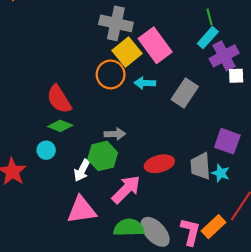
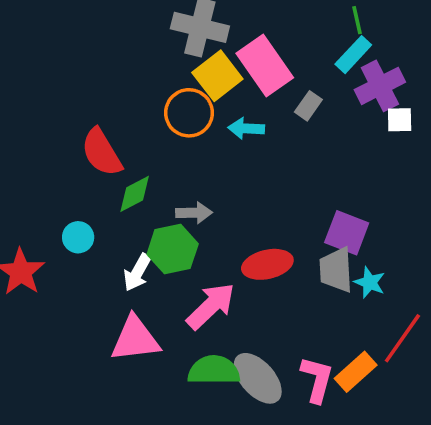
gray rectangle: (185, 93) -> (308, 106), moved, size x0.6
green diamond: (60, 126) -> (135, 194), moved, turned -50
purple square: (227, 141) -> (347, 233), moved

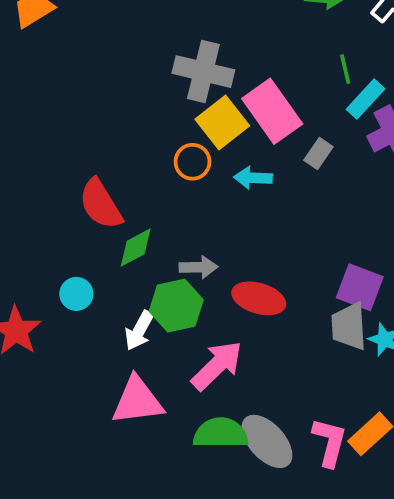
green line: (357, 20) -> (345, 69), moved
orange circle: (189, 113) -> (192, 162), size x0.7
red ellipse: (267, 264) -> (259, 298), moved, turned 30

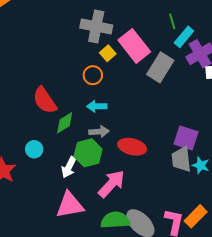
yellow square: (222, 122) -> (108, 53), size x0.6
gray rectangle: (318, 154) -> (160, 67), size x1.8
cyan arrow: (253, 178) -> (97, 106), moved

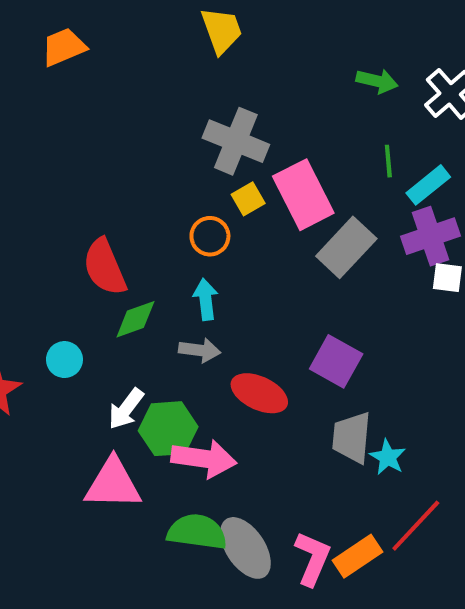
cyan rectangle: (184, 37) -> (428, 185), moved
cyan arrow: (97, 106) -> (206, 299), turned 72
purple square: (186, 138) -> (336, 361), moved
green hexagon: (88, 153) -> (168, 429), moved
pink arrow: (111, 184) -> (204, 459), turned 44

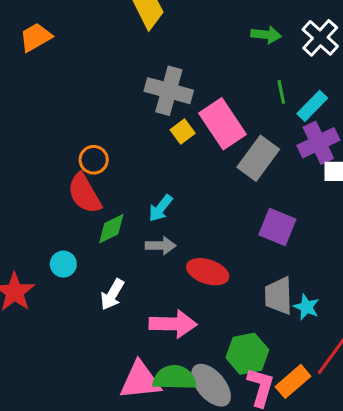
orange circle: (210, 236) -> (94, 160), moved
cyan arrow: (206, 299) -> (161, 208), turned -128
purple square: (336, 361) -> (277, 227), moved
green hexagon: (168, 429) -> (247, 354), moved
pink triangle: (113, 484) -> (140, 381), moved

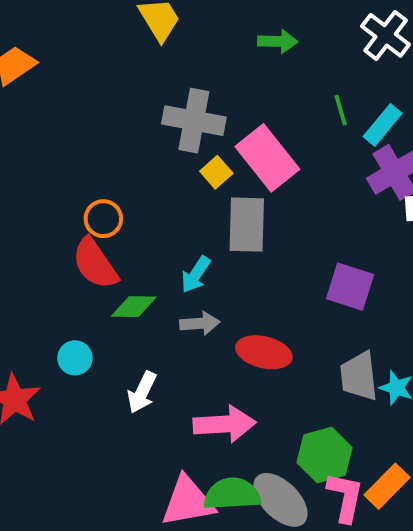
green arrow: (266, 35) -> (278, 41), moved
gray rectangle: (258, 158) -> (247, 225), moved, turned -30
green diamond: (111, 229) -> (134, 307), turned 32

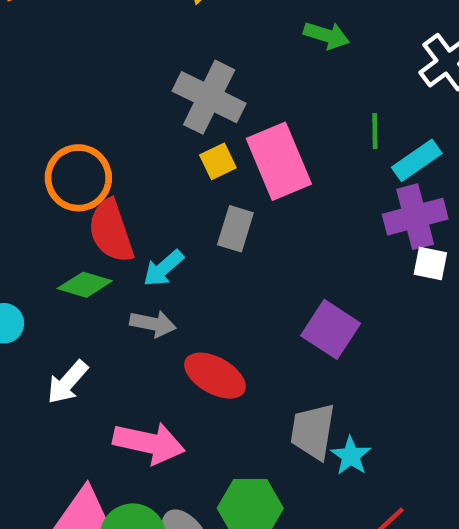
orange circle: (103, 219) -> (78, 178), size x1.5
gray rectangle: (247, 225) -> (235, 229), size x0.7
red semicircle: (95, 264) -> (111, 231), moved

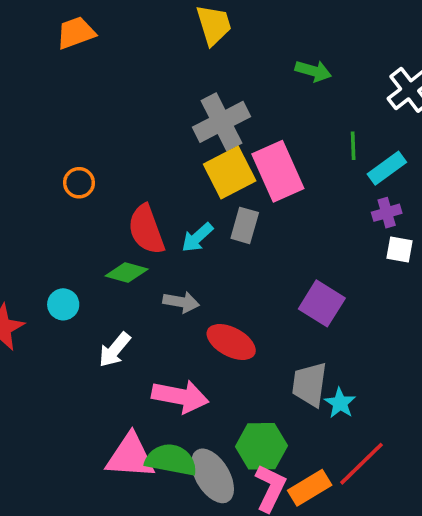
gray cross: (209, 97) -> (221, 122), turned 38
yellow square: (218, 161) -> (230, 172), size x1.8
orange circle: (78, 178) -> (79, 183), moved, size x0.6
purple cross: (415, 217) -> (387, 213), size x0.6
cyan arrow: (163, 268) -> (197, 237), moved

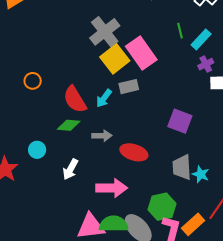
gray rectangle: (245, 225) -> (129, 87), turned 72

